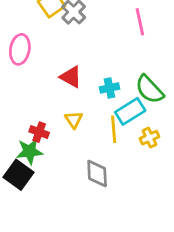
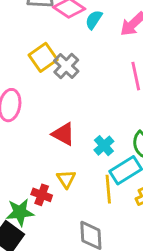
cyan cross: (109, 88) -> (104, 146), turned -30
red cross: (39, 132) -> (42, 195), moved

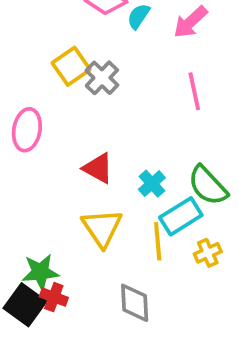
yellow triangle: (66, 179) -> (102, 228), size x1.6
red cross: (42, 195) -> (54, 297), moved

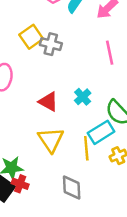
gray cross: (102, 78) -> (51, 44), turned -30
cyan cross: (152, 184) -> (83, 97), moved

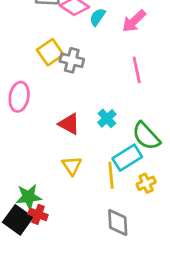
yellow triangle: (51, 140) -> (72, 166), size x0.7
gray diamond: (72, 187) -> (118, 222), moved

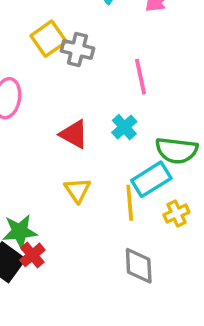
pink line: (137, 70) -> (140, 77), moved
green semicircle: (146, 136) -> (177, 150), turned -40
red cross: (38, 214) -> (32, 255), turned 30

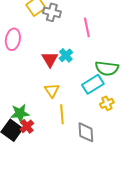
cyan cross: (124, 127) -> (66, 55), moved
red triangle: (74, 134) -> (50, 59), turned 30
yellow line: (130, 203) -> (62, 114), moved

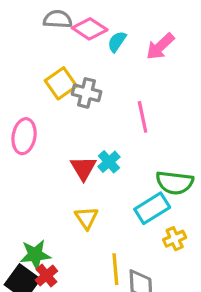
yellow line: (62, 114) -> (115, 269), moved

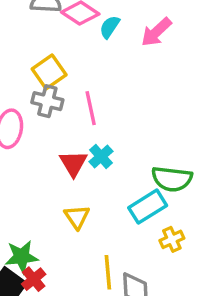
gray cross: (86, 93) -> (47, 101), moved
pink line: (143, 117) -> (91, 108), moved

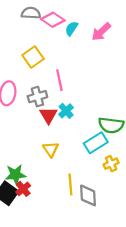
gray cross: (47, 101) -> (37, 97), moved, turned -30

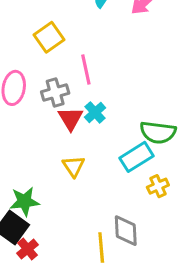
yellow line: (70, 184) -> (101, 247), moved
red cross: (23, 189) -> (28, 249), moved

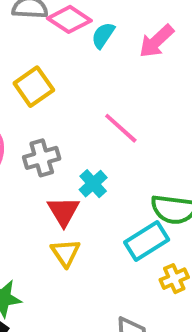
pink line: (86, 69) -> (121, 128), moved, turned -36
red triangle: (70, 119) -> (63, 211), moved

